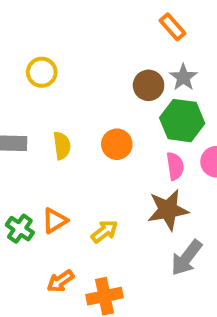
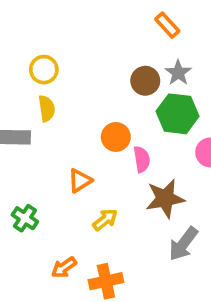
yellow semicircle: (62, 146) -> (47, 108), moved
pink semicircle: (175, 166) -> (142, 159), moved
orange triangle: (55, 221) -> (80, 181), moved

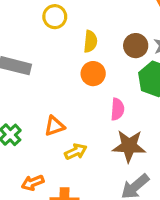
yellow semicircle: (47, 108) -> (90, 41), moved
orange circle: (116, 137) -> (93, 74), moved
orange triangle: (80, 181) -> (54, 126), moved

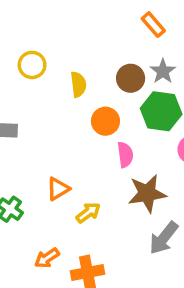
orange circle: (93, 74) -> (105, 121), moved

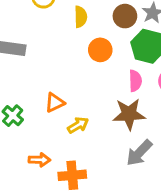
pink semicircle: (125, 155) -> (135, 81), moved
orange arrow: (47, 258) -> (39, 160), turned -150

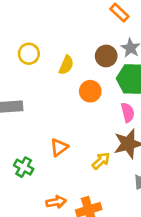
yellow semicircle: (81, 17) -> (66, 65), turned 36
yellow arrow: (78, 125) -> (101, 161), moved

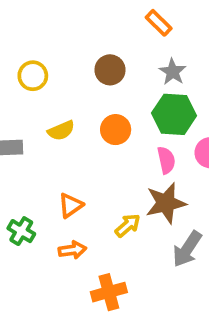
brown circle: (106, 56) -> (110, 70), moved
yellow semicircle: (66, 65) -> (61, 131), moved, turned 42
orange arrow: (56, 202) -> (72, 250), moved

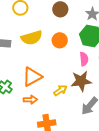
yellow semicircle: (61, 131) -> (32, 38), size x1.5
orange triangle: (71, 205) -> (32, 77), size x1.5

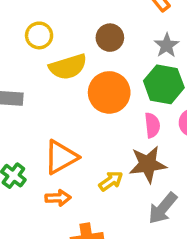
yellow semicircle: (32, 38) -> (68, 67), moved
orange circle: (60, 40) -> (109, 92), size x1.5

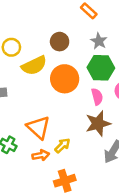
orange triangle: (61, 157) -> (38, 127), turned -40
yellow arrow: (111, 181) -> (62, 145), moved

